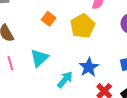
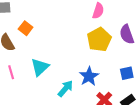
orange square: (49, 19) -> (26, 28), moved
yellow pentagon: (83, 26) -> (99, 39), moved

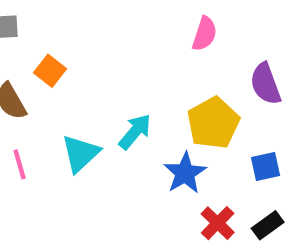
yellow pentagon: (99, 39) -> (213, 123), moved
cyan arrow: (65, 89) -> (135, 132), moved

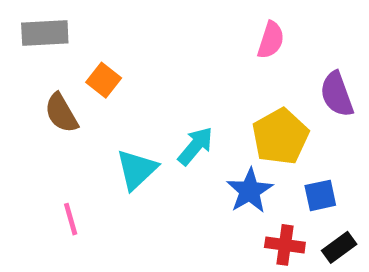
pink line: (20, 164) -> (71, 219), moved
blue square: (265, 166) -> (320, 195), moved
red cross: (218, 223) -> (285, 245), turned -36

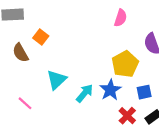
cyan arrow: (195, 146) -> (85, 93), moved
pink line: (71, 219) -> (25, 103), turned -32
red cross: (285, 245) -> (127, 116), turned 36

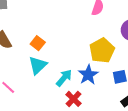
orange square: (41, 37) -> (38, 43), moved
red cross: (127, 116) -> (73, 99), moved

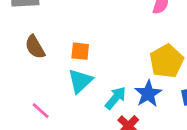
orange square: (38, 43) -> (80, 51), turned -32

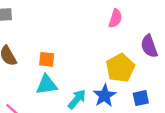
cyan triangle: (80, 81) -> (47, 85), turned 35

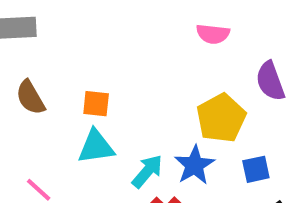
pink semicircle: (115, 18) -> (213, 34), turned 78

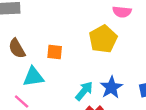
yellow pentagon: (221, 118) -> (103, 39), moved
cyan triangle: (96, 147) -> (33, 77), moved

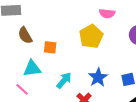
brown semicircle: (17, 48) -> (25, 35), moved
cyan arrow: (84, 91) -> (64, 80), moved

